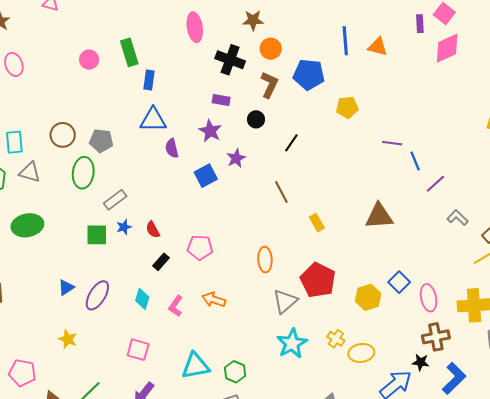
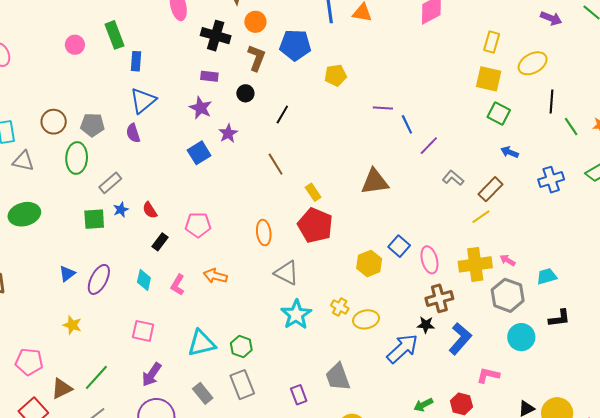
blue triangle: (153, 120) -> (143, 101), turned -36
purple semicircle: (172, 148) -> (133, 133), moved
red pentagon: (318, 280) -> (315, 225), moved
gray triangle: (285, 301) -> (287, 273), turned -48

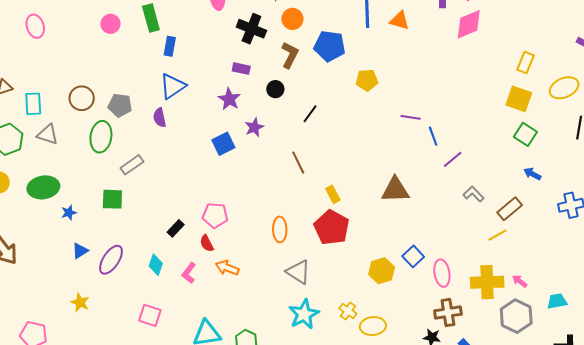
blue star: (121, 210) -> (69, 213), moved
red semicircle: (150, 210) -> (207, 243), moved

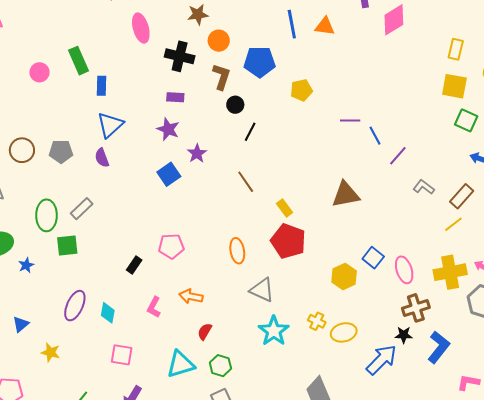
black circle: (275, 89) -> (235, 105), moved
green ellipse: (101, 137) -> (46, 215), moved
red semicircle: (207, 243) -> (205, 331), moved, turned 66
blue triangle: (80, 251) -> (21, 324), moved
cyan diamond: (156, 265) -> (108, 313), moved

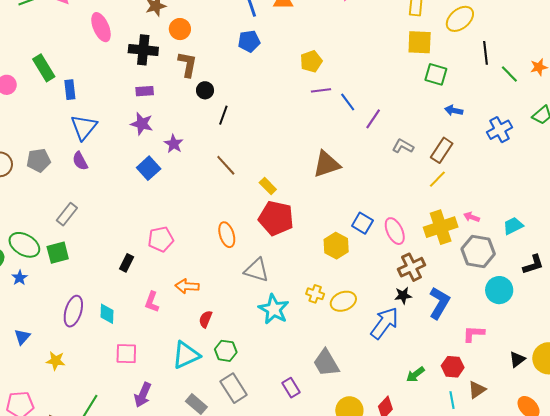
blue pentagon: (260, 62) -> (249, 41), moved, size x0.7
yellow pentagon: (301, 90) -> (311, 61), moved
green ellipse: (46, 215) -> (24, 245), moved, turned -52

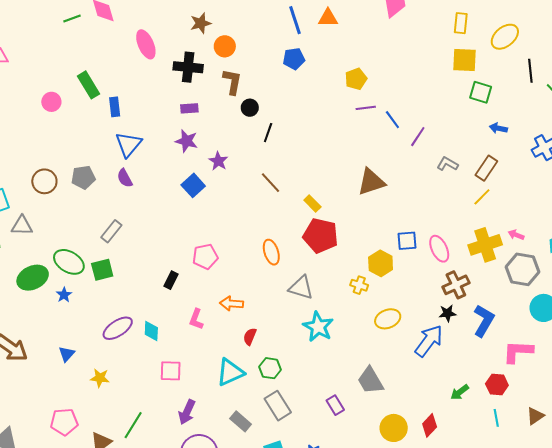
blue square: (362, 223) -> (407, 241), turned -35
yellow cross: (315, 294) -> (359, 285), moved
purple ellipse: (73, 311) -> (118, 328), turned 40
pink L-shape: (474, 334) -> (518, 352), size x1.4
brown triangle: (477, 390) -> (535, 416), moved

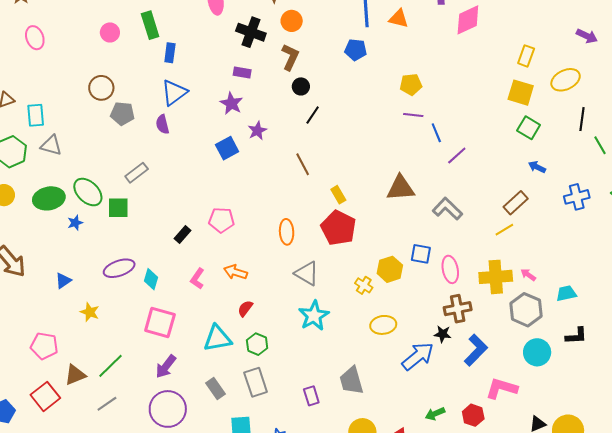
gray L-shape: (448, 164) -> (447, 209), moved, size x1.4
brown circle: (44, 181) -> (101, 88), moved
pink square: (171, 371) -> (160, 322), size x1.4

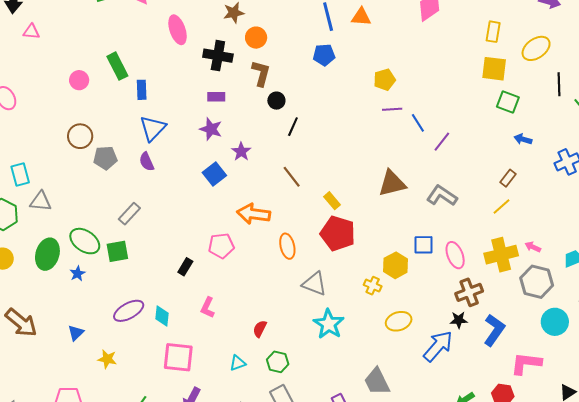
green ellipse: (49, 198) -> (47, 254), turned -52
brown rectangle: (516, 203) -> (508, 178), size x0.7
orange arrow: (235, 272) -> (254, 214), moved, size x1.4
cyan triangle: (217, 338) -> (238, 363), size x0.6

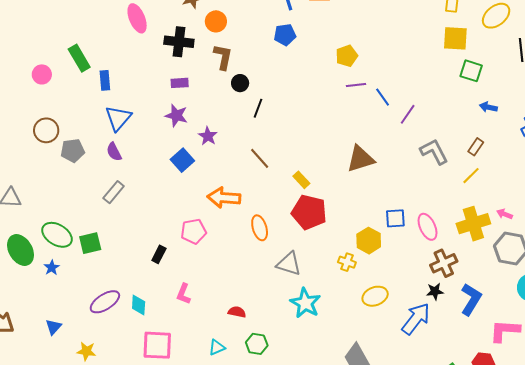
gray L-shape: (442, 196) -> (434, 152), moved, turned 32
gray rectangle: (129, 214) -> (114, 192), moved
green ellipse: (47, 254) -> (21, 250), turned -44
red semicircle: (260, 329) -> (237, 312), turned 78

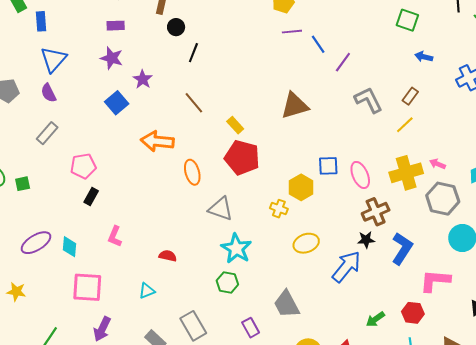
pink pentagon: (194, 231) -> (83, 166), moved
green square: (90, 243) -> (23, 184), size x0.7
green hexagon: (257, 344) -> (227, 282), moved

